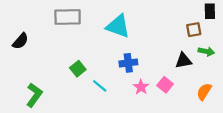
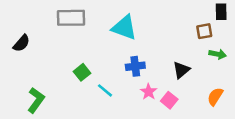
black triangle: (183, 61) -> (181, 70), moved, turned -30
pink square: (165, 85) -> (169, 100), moved

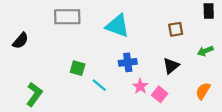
brown square: (204, 31) -> (176, 29), moved
green arrow: (218, 54) -> (205, 51), turned 147
green square: (82, 72) -> (78, 68), turned -35

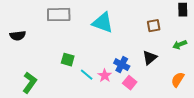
black semicircle: (21, 41) -> (18, 36), turned 42
blue cross: (128, 62) -> (122, 65), moved, turned 35
pink star: (140, 86) -> (105, 76), moved
pink square: (160, 94) -> (130, 83), moved

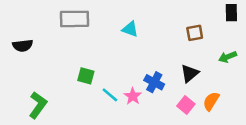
cyan triangle: (103, 23) -> (130, 29), size x0.6
orange semicircle: (178, 80) -> (211, 101), moved
pink square: (130, 83) -> (186, 105), moved

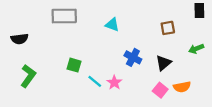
blue cross: (154, 82) -> (133, 57), moved
orange semicircle: (211, 101) -> (182, 87), turned -133
green L-shape: (38, 105) -> (28, 76), moved

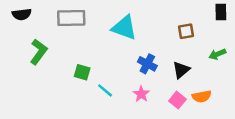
cyan triangle: (112, 25) -> (124, 28), size x1.6
black semicircle: (19, 39) -> (22, 14), moved
green L-shape: (28, 76) -> (39, 52), moved
pink star: (114, 83) -> (141, 94), moved

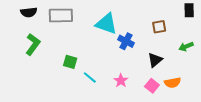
black semicircle: (22, 14) -> (29, 12), moved
blue cross: (147, 64) -> (126, 41), moved

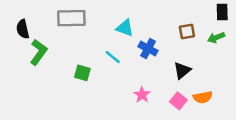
black semicircle: (29, 12) -> (23, 29), moved, turned 84
cyan triangle: (106, 24) -> (125, 28), size x0.7
green arrow: (186, 46) -> (216, 38), moved
cyan line: (90, 77) -> (113, 57), moved

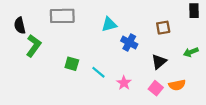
cyan triangle: (125, 28) -> (109, 24), turned -35
green arrow: (216, 38) -> (191, 52), moved
cyan line: (113, 57) -> (98, 72), moved

